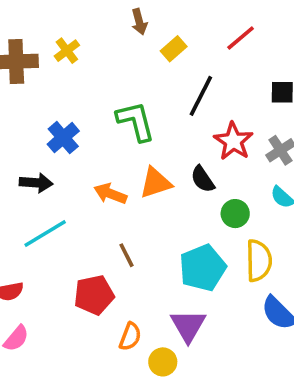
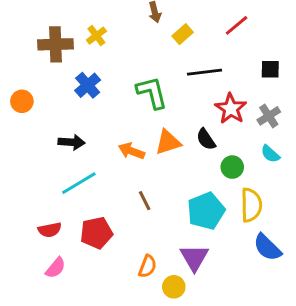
black line: (201, 96) -> (204, 72), turned 56
blue cross: (63, 138) -> (88, 85), moved
red pentagon: (94, 295) -> (96, 233), moved

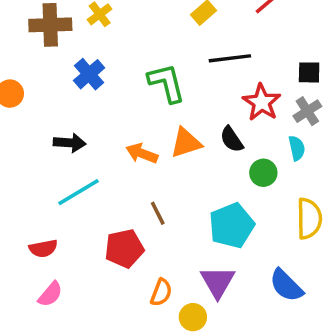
black square: (270, 69) -> (309, 72), moved
cyan semicircle: (270, 154) -> (297, 148), moved, turned -144
yellow semicircle: (251, 205) -> (309, 219), moved
red pentagon: (96, 233) -> (124, 248), moved
blue semicircle: (267, 247) -> (286, 285), moved

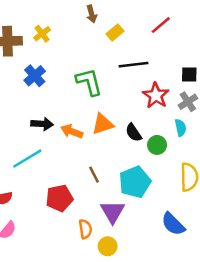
black semicircle: (232, 139) -> (134, 133), moved
black arrow: (70, 143) -> (42, 124), moved
brown line: (158, 213) -> (94, 175), moved
purple triangle: (218, 282) -> (113, 212), moved
orange semicircle: (161, 292) -> (85, 229), turned -30

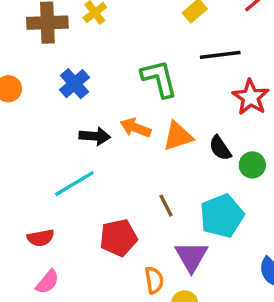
blue cross: (35, 76) -> (74, 84), moved
orange arrow: (72, 131) -> (135, 128), moved

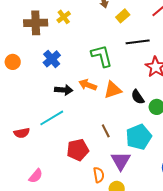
red semicircle: (41, 238) -> (22, 133), moved

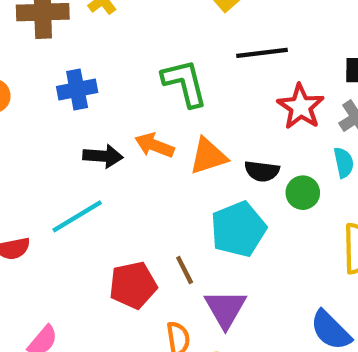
blue cross: (52, 59) -> (77, 89), turned 30
black semicircle: (138, 97) -> (262, 171), turned -49
brown line: (106, 131) -> (185, 270), moved
cyan pentagon: (139, 137) -> (238, 229), moved

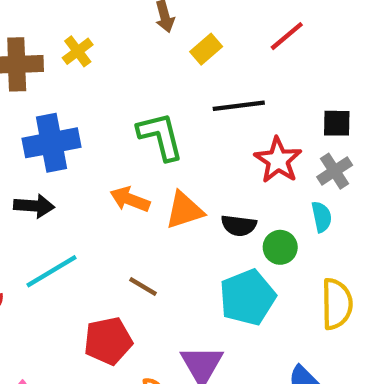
blue cross: (77, 89) -> (52, 143), size x1.4
black arrow: (103, 156) -> (34, 206), moved
cyan pentagon: (238, 229) -> (247, 297), moved
brown line: (185, 270) -> (143, 286), moved, turned -32

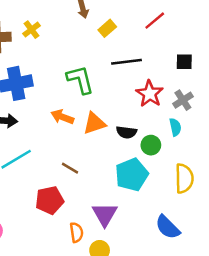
black square: (337, 123) -> (184, 62), moved

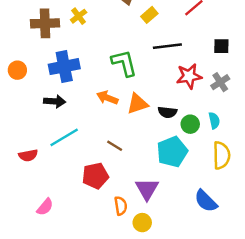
red star: (150, 94) -> (189, 76), turned 30
cyan semicircle: (175, 127) -> (214, 121), moved

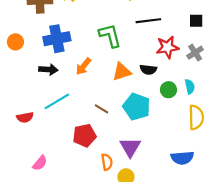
orange arrow: (107, 98) -> (83, 66), moved, turned -72
black semicircle: (167, 112) -> (148, 70), moved
cyan pentagon: (172, 152) -> (137, 107), moved, turned -30
blue semicircle: (206, 201) -> (182, 158), turned -50

